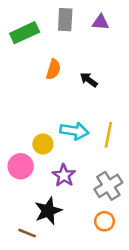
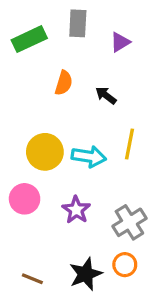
purple triangle: (101, 22) -> (120, 42), moved, turned -36
yellow line: (108, 135) -> (129, 144), moved
yellow circle: (43, 144) -> (45, 152), moved, size x1.5
black star: (48, 211) -> (86, 274), moved

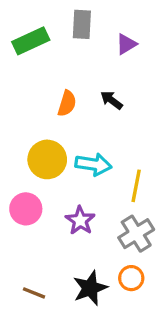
orange semicircle: (64, 83) -> (67, 103), moved
yellow line: (129, 144) -> (136, 186), moved

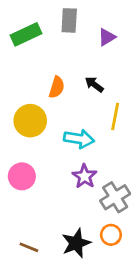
yellow circle: (47, 159) -> (30, 121), moved
yellow line: (136, 186) -> (115, 116), moved
purple star: (80, 220) -> (85, 176), moved

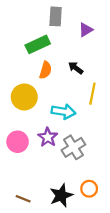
green rectangle: (26, 34) -> (38, 44), moved
purple star: (85, 176) -> (48, 137), moved
gray cross: (115, 197) -> (73, 147), moved

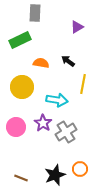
gray rectangle: (56, 16) -> (35, 13), moved
green rectangle: (38, 44) -> (20, 40), moved
orange semicircle: (45, 70) -> (41, 63), turned -98

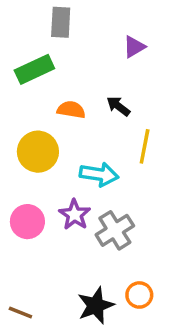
brown line: (21, 178) -> (20, 312), moved

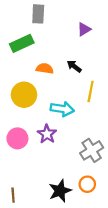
gray cross: (115, 230) -> (92, 150), moved
brown line: (20, 312) -> (13, 195), turned 64

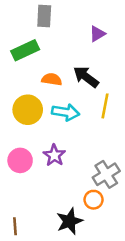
black arrow: (74, 66) -> (86, 77), size x1.5
cyan arrow: (62, 109) -> (66, 112), moved
orange circle: (87, 184) -> (94, 200), moved

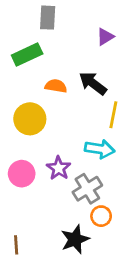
cyan arrow: (66, 112) -> (100, 149), moved
gray cross: (106, 174) -> (87, 189), moved

